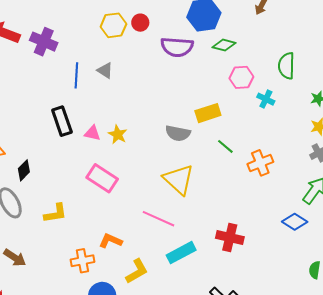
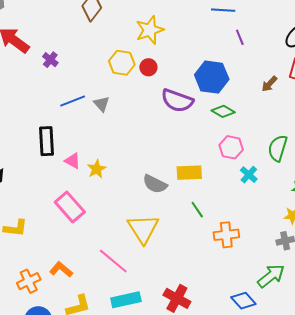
purple cross: (44, 42) -> (50, 60), size x0.6
blue line: (76, 75) -> (73, 101), turned 50
orange cross: (82, 261) -> (29, 281), turned -30

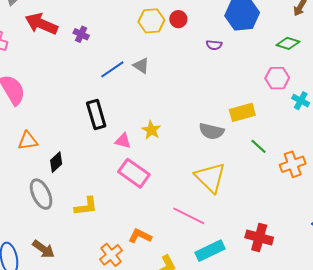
purple semicircle: (177, 101) -> (214, 45), size x0.5
green diamond: (223, 111) -> (288, 43), moved
pink triangle: (73, 161) -> (123, 141), moved

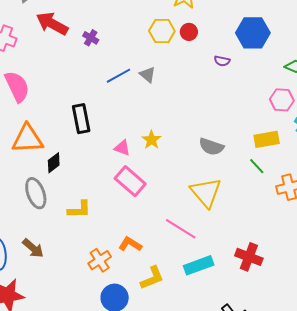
yellow rectangle: (242, 112) -> (267, 139), moved
black rectangle: (96, 114) -> (81, 119), moved
orange triangle: (28, 141) -> (27, 139), size x1.6

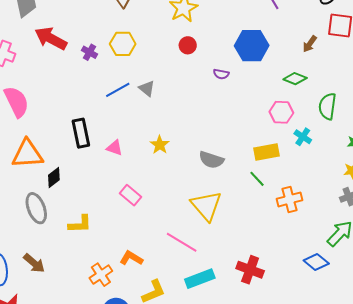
yellow hexagon: (162, 31) -> (123, 44), moved
yellow star: (152, 140) -> (160, 145), moved
pink triangle: (122, 148) -> (115, 148), moved
pink rectangle: (130, 181) -> (131, 195), size x0.7

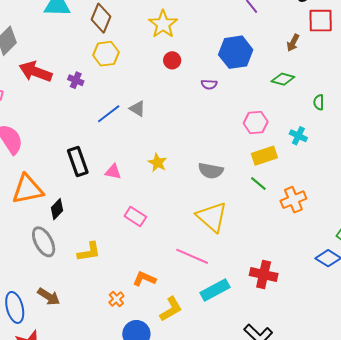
yellow hexagon: (123, 44) -> (106, 54), moved
green semicircle: (327, 106) -> (319, 102), size x0.6
pink hexagon: (281, 112) -> (256, 122), moved
orange cross: (101, 275) -> (116, 299), size x0.7

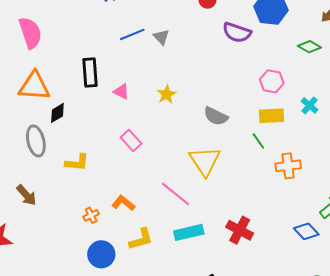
purple semicircle: (209, 84) -> (237, 32), size x1.8

